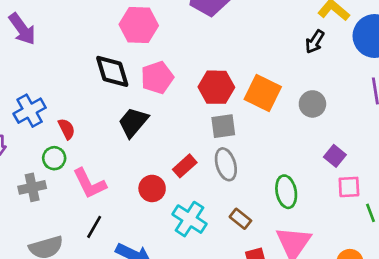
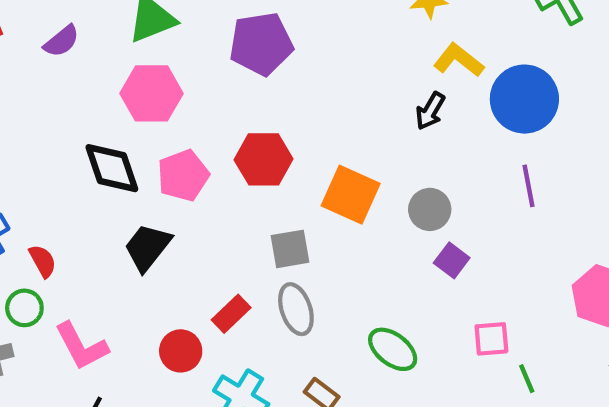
red hexagon: (216, 87) -> (264, 159), moved
purple square: (335, 156) -> (452, 260), moved
green ellipse: (286, 192) -> (393, 349), turned -40

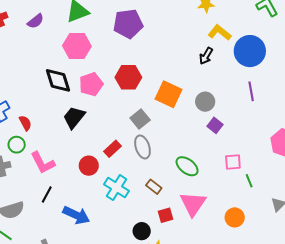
gray square: (290, 249) -> (140, 119), turned -30

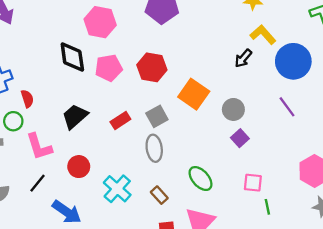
purple line: (251, 91) -> (287, 107), turned -36
black trapezoid: (74, 117) -> (75, 116), moved
red rectangle: (112, 149) -> (120, 120), moved
red circle: (89, 166) -> (79, 167), moved

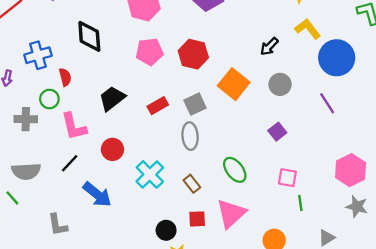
black diamond: (72, 57) -> (89, 36), moved
black arrow: (243, 58) -> (269, 46), moved
gray circle: (233, 109) -> (280, 84), moved

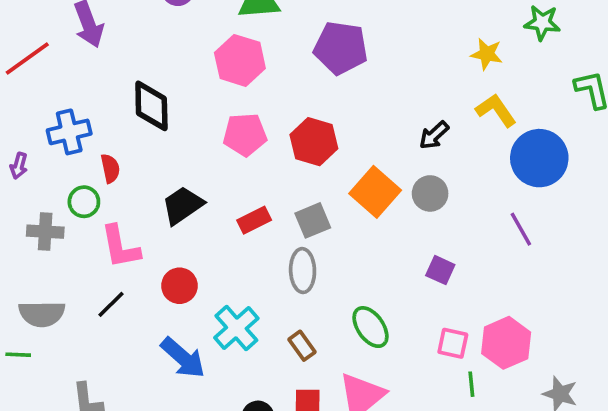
gray circle: (280, 84) -> (430, 193), moved
purple square: (277, 132) -> (440, 270), turned -30
pink hexagon: (351, 170) -> (506, 343), moved
blue arrow: (97, 194) -> (183, 358), moved
green line: (12, 198) -> (18, 355), turned -49

